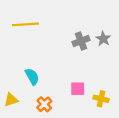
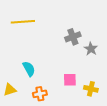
gray star: (103, 39) -> (91, 49), moved
orange cross: (44, 104) -> (40, 94), turned 32

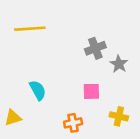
pink square: (70, 80) -> (91, 91), moved
orange cross: (40, 94) -> (73, 123), moved

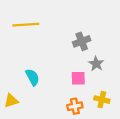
gray star: (119, 64) -> (96, 64), moved
orange cross: (73, 123) -> (75, 106), moved

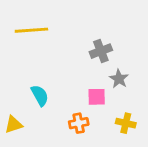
orange cross: (75, 106) -> (79, 123), moved

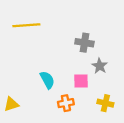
gray cross: (101, 51) -> (84, 43), turned 30
cyan semicircle: (40, 95) -> (47, 80), moved

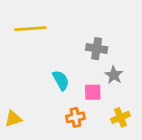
cyan semicircle: (47, 80) -> (61, 80), moved
yellow cross: (105, 103) -> (120, 117), turned -35

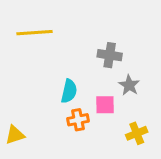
cyan semicircle: (61, 80) -> (69, 91), turned 42
orange cross: (75, 117) -> (78, 120), moved

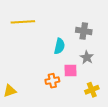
gray cross: (110, 55) -> (84, 31), moved
cyan semicircle: (69, 91) -> (59, 46), moved

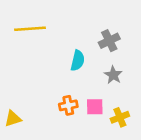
gray cross: (84, 31) -> (109, 41), turned -35
pink square: (71, 71) -> (95, 107), moved

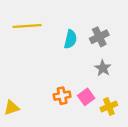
cyan semicircle: (78, 60) -> (70, 39), moved
pink square: (95, 107) -> (86, 97), turned -35

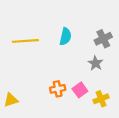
yellow line: (27, 26) -> (25, 41), moved
gray cross: (99, 37) -> (103, 39), moved

